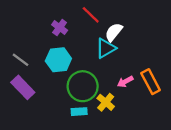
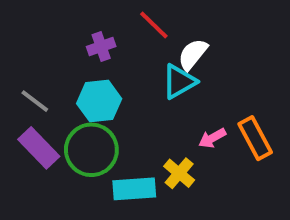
purple cross: (60, 28) -> (101, 46), turned 35
green circle: (83, 86) -> (91, 150), moved
cyan rectangle: (79, 112) -> (134, 189), size x1.5

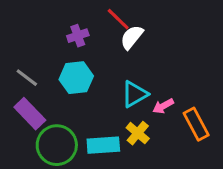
white semicircle: (193, 54) -> (132, 37), moved
cyan triangle: (179, 82) -> (135, 94), moved
orange rectangle: (255, 138) -> (196, 124), moved
green circle: (91, 150) -> (57, 145), moved

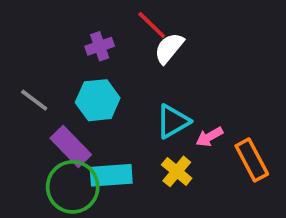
purple rectangle: (30, 114) -> (71, 146), moved
cyan rectangle: (103, 145) -> (111, 175), moved

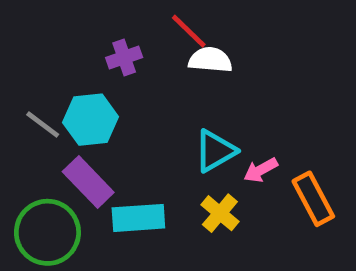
white semicircle: (169, 48) -> (210, 60), turned 56
cyan hexagon: (98, 100) -> (91, 120), moved
green circle: (73, 187) -> (47, 232), moved

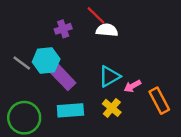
purple rectangle: (88, 182) -> (63, 78), moved

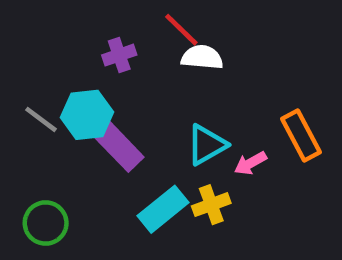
orange rectangle: (159, 101) -> (301, 136), moved
yellow cross: (112, 108) -> (211, 205), turned 30
cyan rectangle: (70, 110) -> (163, 209), moved, turned -35
green circle: (24, 118) -> (46, 223), size x0.7

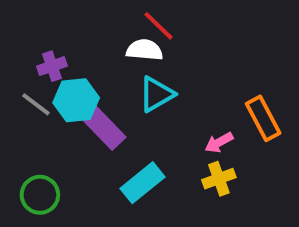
purple cross: (119, 55) -> (52, 66), moved
white semicircle: (202, 57) -> (144, 50), moved
cyan triangle: (207, 145) -> (157, 94), moved
yellow cross: (211, 205) -> (219, 179), moved

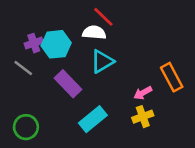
cyan hexagon: (76, 100) -> (56, 44), moved

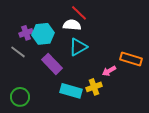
orange rectangle: (172, 77) -> (131, 59), turned -45
yellow cross: (143, 117) -> (94, 87), moved
cyan rectangle: (93, 119) -> (71, 91), turned 55

